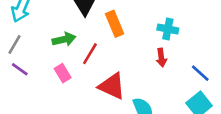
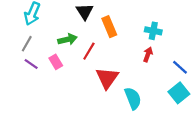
red arrow: (161, 58) -> (148, 54), turned -152
pink rectangle: (63, 73) -> (56, 62), moved
red triangle: (112, 86) -> (107, 78), turned 40

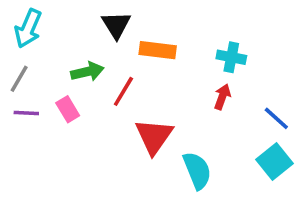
orange rectangle: (109, 27) -> (158, 50), turned -60
purple line: (31, 64) -> (26, 113), turned -32

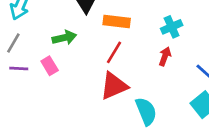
cyan cross: (231, 57) -> (172, 27), turned -35
red line: (123, 91) -> (114, 52), moved
red triangle: (154, 136) -> (114, 86), turned 32

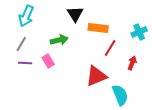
red line: (114, 52) -> (110, 48), moved
red arrow: (165, 56) -> (132, 63), moved

